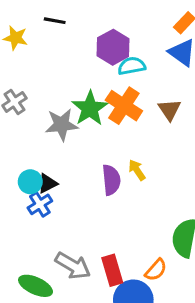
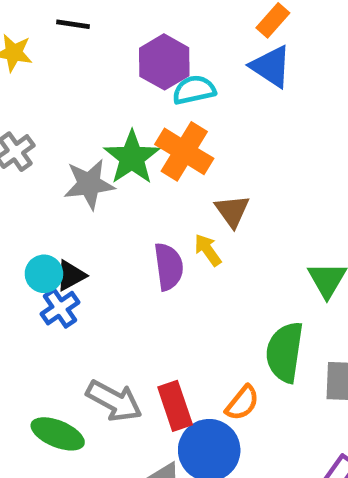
brown triangle: (169, 110) -> (232, 211), moved

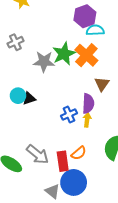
yellow arrow: (208, 250) -> (87, 120), moved, turned 32
purple semicircle: (169, 267) -> (88, 104), moved
blue cross: (60, 308) -> (69, 115), moved
orange semicircle: (242, 403) -> (79, 153), moved

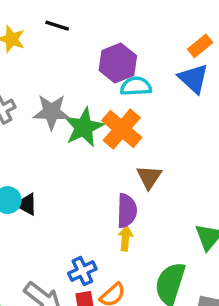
gray star: (44, 62) -> (52, 112), moved
black triangle: (29, 98) -> (27, 204), turned 48
blue cross: (69, 115) -> (82, 271), moved

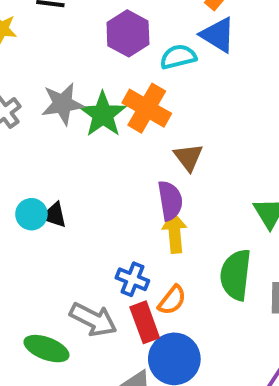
cyan semicircle: (136, 86) -> (178, 57), moved
yellow arrow: (125, 238) -> (175, 233), size x1.4
blue cross: (82, 271) -> (132, 279), turned -32

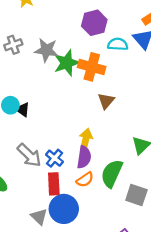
orange cross: (147, 108) -> (92, 67), turned -32
purple semicircle: (170, 201) -> (84, 157), moved
orange semicircle: (172, 300) -> (85, 180), moved
gray arrow: (93, 319) -> (29, 155), moved

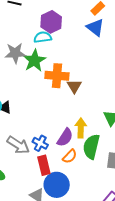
cyan semicircle: (118, 44) -> (43, 37), moved
orange cross: (92, 67) -> (57, 76), moved
yellow arrow: (86, 140) -> (81, 128), moved
purple semicircle: (84, 157) -> (65, 137), turned 36

